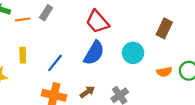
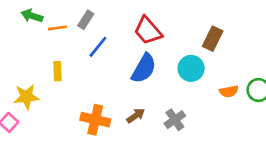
brown rectangle: (164, 28) -> (213, 39), moved
blue line: (55, 63) -> (98, 47), moved

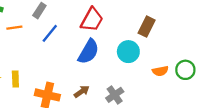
orange line: (57, 28) -> (14, 28), moved
red trapezoid: (148, 31) -> (92, 20), turned -110
yellow rectangle: (57, 71) -> (15, 79), moved

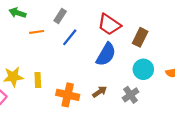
red trapezoid: (92, 20) -> (109, 25), turned 95
brown rectangle: (147, 27) -> (140, 37), moved
cyan circle: (128, 52) -> (143, 69), moved

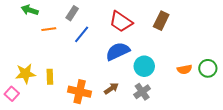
brown rectangle: (140, 37) -> (161, 21), moved
blue semicircle: (106, 54) -> (118, 51), turned -145
cyan circle: (143, 69) -> (144, 66), moved

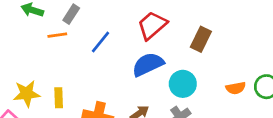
gray rectangle: (72, 13) -> (71, 14), moved
brown rectangle: (161, 21) -> (201, 39), moved
red trapezoid: (121, 22) -> (152, 25), turned 105

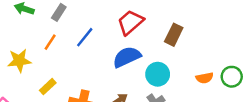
orange line: (57, 35) -> (50, 42), moved, turned -49
yellow star: (27, 94) -> (19, 61), moved
yellow rectangle: (59, 98) -> (48, 87), turned 49

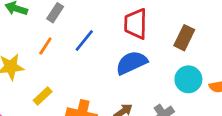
red trapezoid: (130, 22) -> (136, 24), turned -48
cyan circle: (158, 74) -> (188, 79), moved

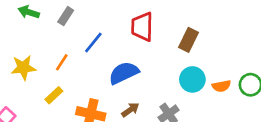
orange line: (45, 46) -> (62, 62), moved
blue semicircle: (131, 63) -> (124, 73), moved

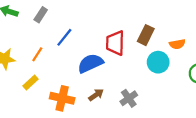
red trapezoid: (142, 27) -> (115, 43), moved
cyan circle: (192, 79) -> (158, 62), moved
orange semicircle: (221, 86) -> (177, 44), moved

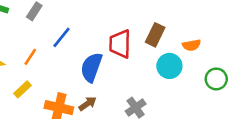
blue semicircle: (90, 63) -> (91, 67), turned -45
brown arrow: (96, 95) -> (88, 104), moved

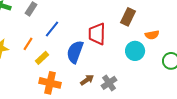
brown rectangle: (155, 35) -> (128, 17), moved
yellow rectangle: (22, 89) -> (42, 58), moved
brown arrow: (88, 104) -> (87, 80), moved

